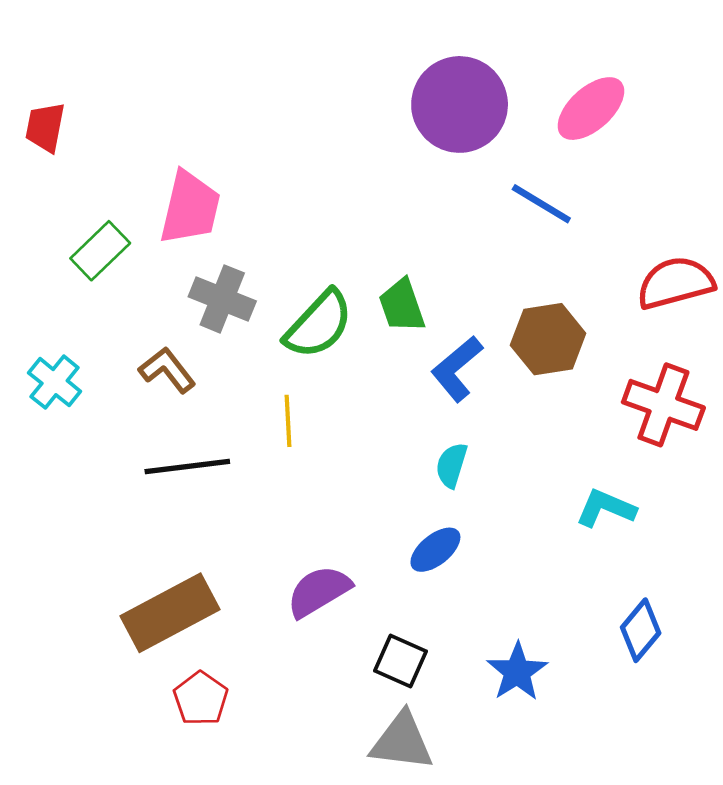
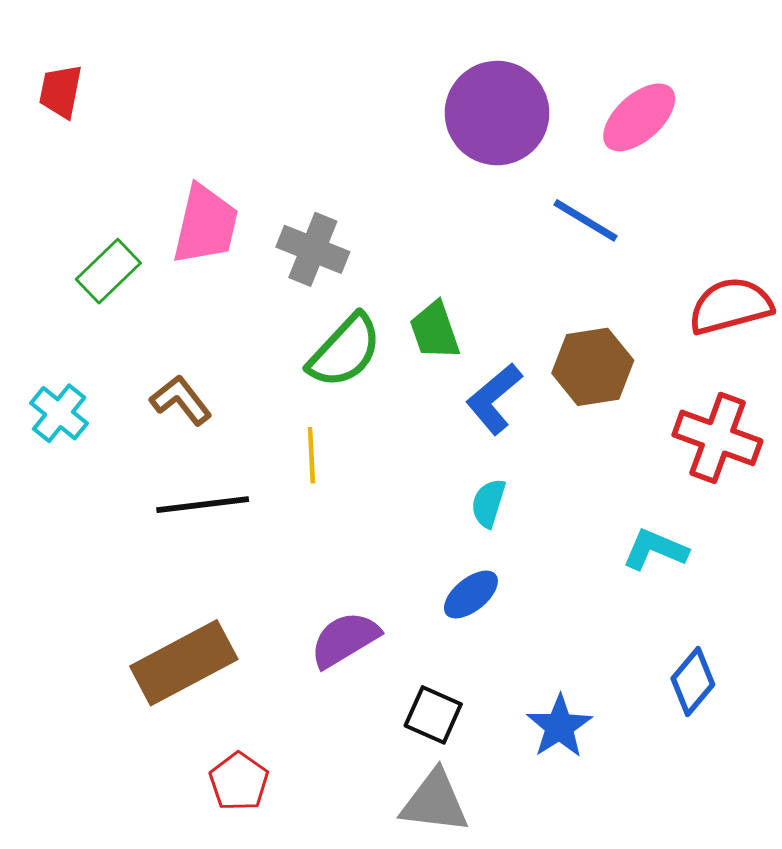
red trapezoid: (45, 127) -> (61, 91), moved
gray cross: (222, 299) -> (313, 249), moved
red pentagon: (201, 699) -> (239, 782), moved

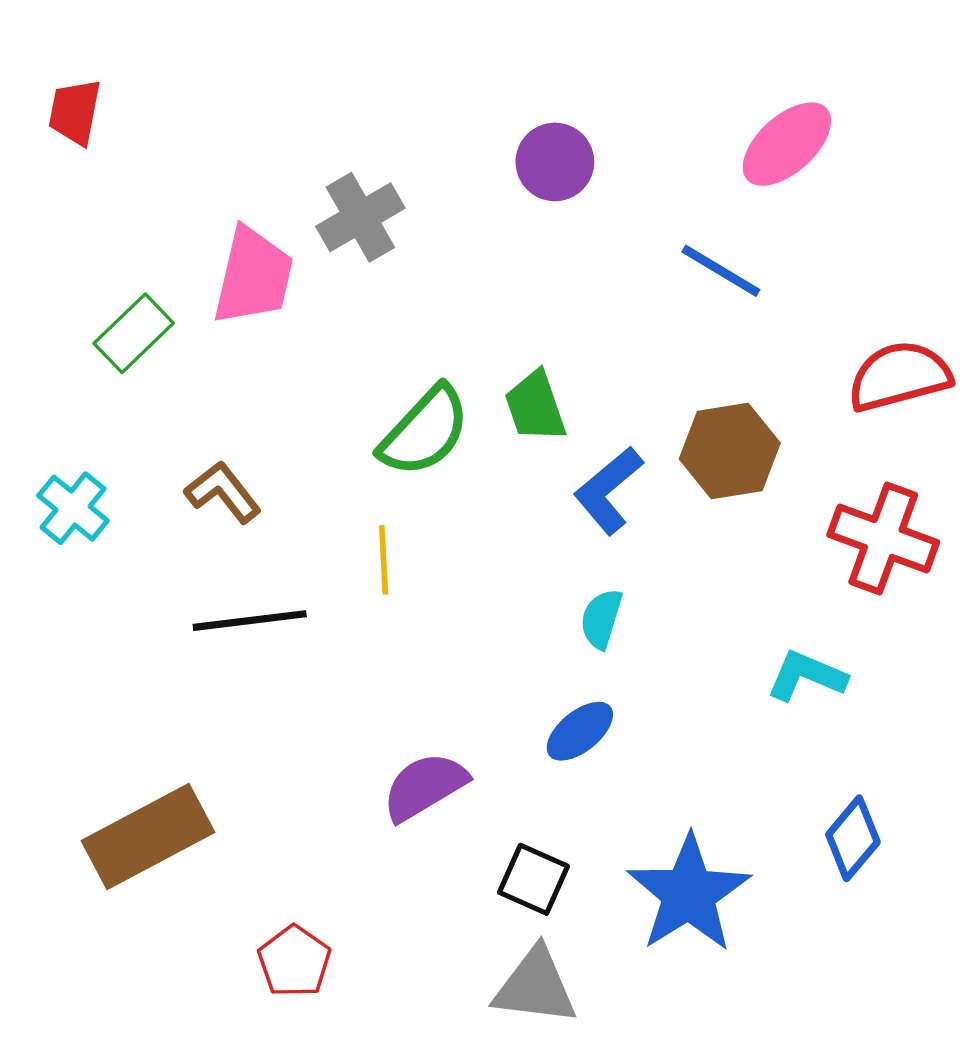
purple circle: (497, 113) -> (555, 162), moved, size x0.6
gray cross: (313, 249) -> (360, 217), moved, turned 38
brown rectangle: (184, 663) -> (148, 837), moved
blue star: (559, 726) -> (689, 894), size x1.5

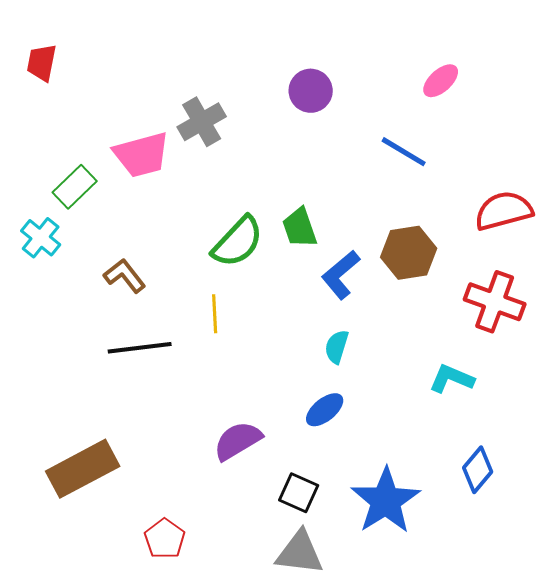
pink ellipse: (787, 144) -> (441, 81), size x0.7
pink trapezoid: (253, 276) -> (142, 155), turned 62
cyan cross: (73, 508) -> (41, 238), moved

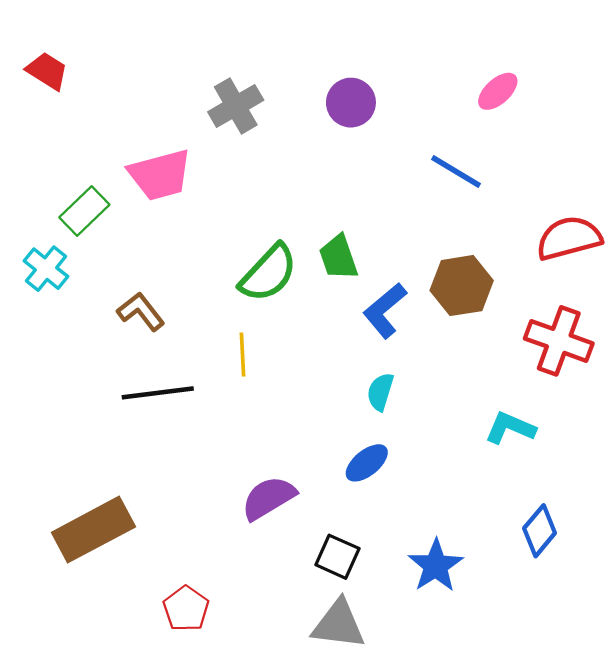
red trapezoid: (42, 63) -> (47, 71), turned 111
gray cross: (202, 122) -> (236, 106), moved
blue star: (386, 501) -> (436, 566), size x0.7

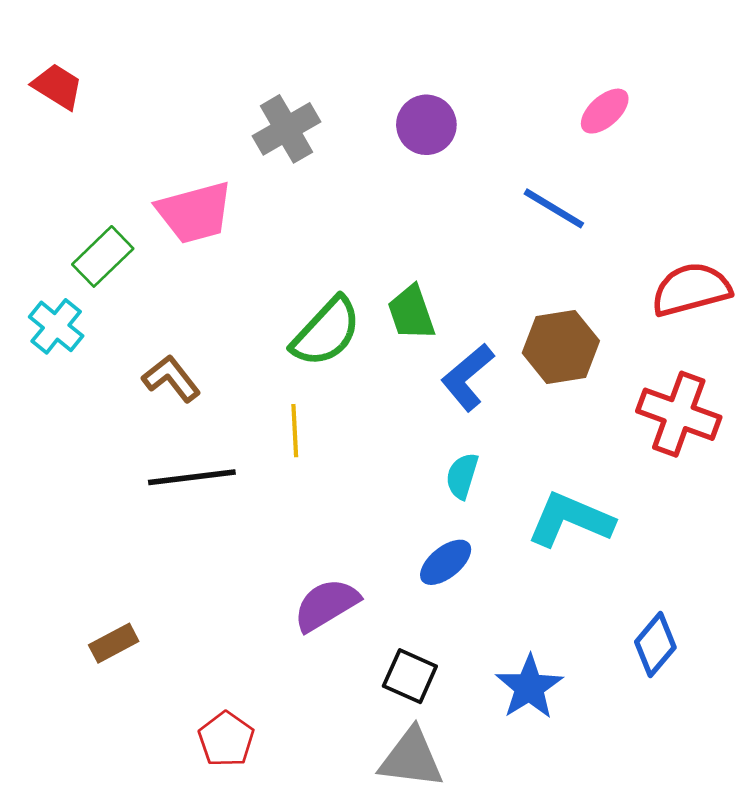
cyan L-shape: (510, 428) -> (570, 520), moved, size x1.4
brown rectangle: (93, 530) -> (114, 643), size x0.5

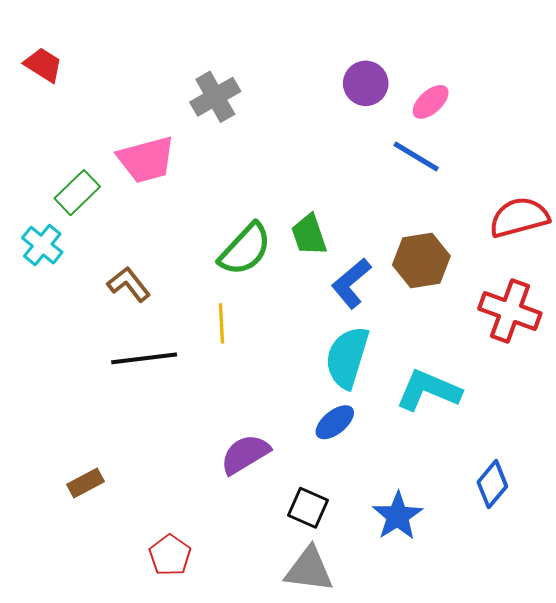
pink ellipse: (605, 111) -> (431, 102), moved
purple circle: (426, 125) -> (366, 83), moved
cyan semicircle: (462, 476) -> (347, 357), size x1.8

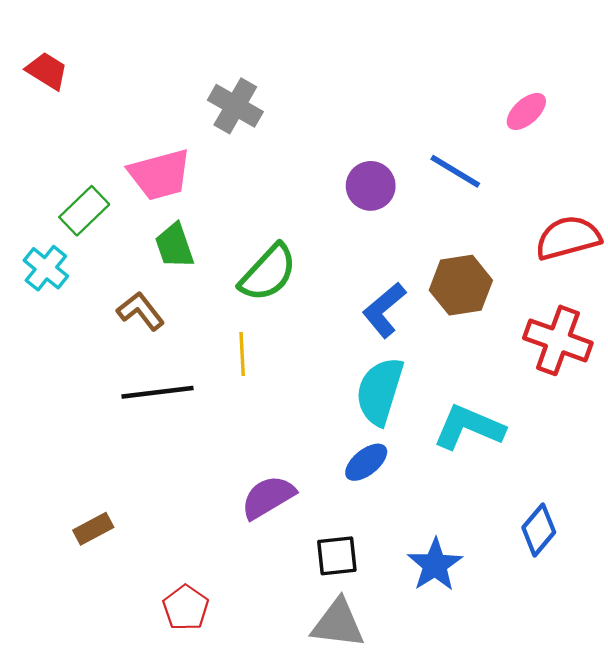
purple circle: (366, 83) -> (371, 186), moved
gray cross: (215, 97) -> (235, 106), turned -30
pink ellipse: (431, 102) -> (526, 111), moved
green trapezoid: (309, 235) -> (174, 246), moved
black square: (308, 508) -> (337, 556), turned -30

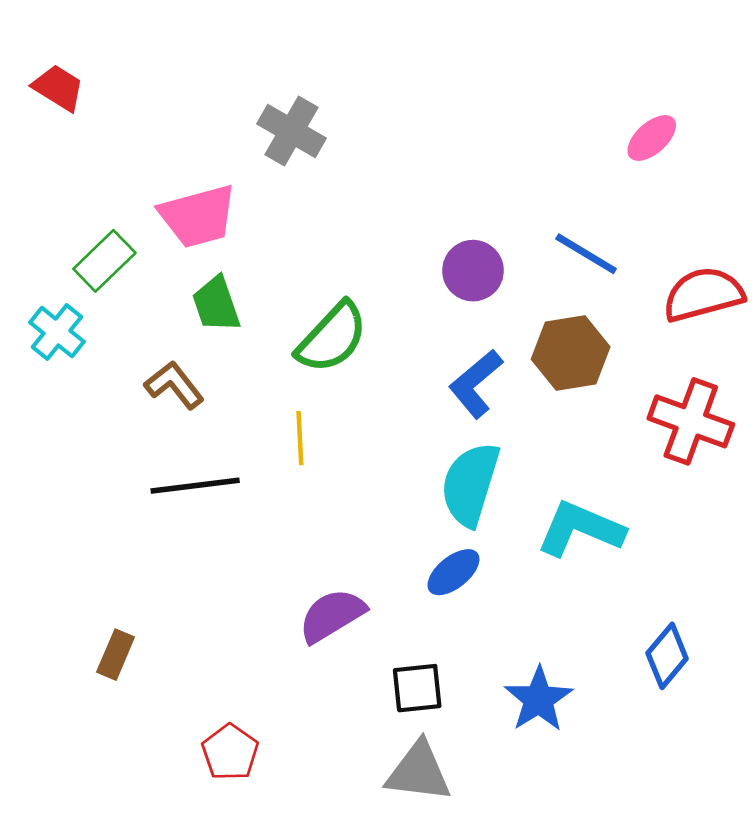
blue line: (455, 171) -> (586, 254), moved
purple circle: (371, 186) -> (473, 271), moved
brown rectangle: (93, 529) -> (116, 655), turned -39

